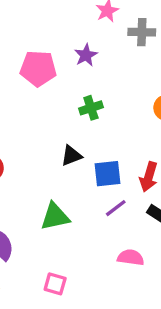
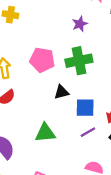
pink pentagon: (38, 68) -> (42, 60), moved
green cross: (91, 108) -> (79, 61), size x1.6

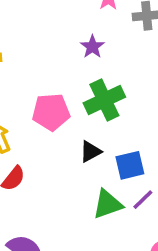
green triangle: (45, 133) -> (107, 204), moved

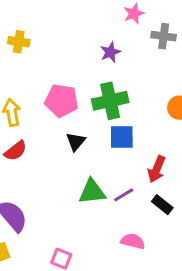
black triangle: (90, 152) -> (76, 141), moved, turned -35
blue square: (130, 165) -> (122, 137), moved

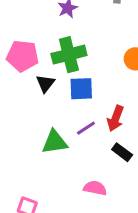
black triangle: (76, 141) -> (45, 83), moved
purple line: (124, 195) -> (86, 128), moved

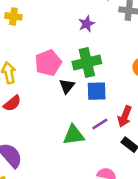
pink pentagon: (23, 56) -> (48, 63), turned -30

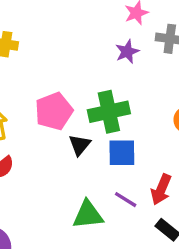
purple star: (87, 24) -> (127, 52), moved
purple line: (100, 124) -> (126, 200), turned 63

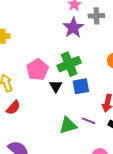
purple star: (127, 52) -> (73, 28), size x1.5
purple line: (126, 200) -> (89, 121), moved

